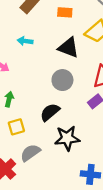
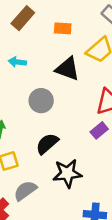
gray circle: (62, 80) -> (41, 101), moved

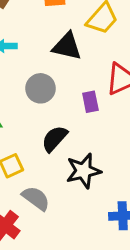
purple rectangle: (99, 130) -> (90, 102), moved, turned -54
gray semicircle: (25, 191) -> (36, 198), turned 80

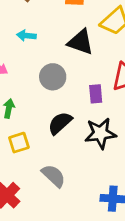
black star: (83, 171) -> (100, 133), moved
gray semicircle: (36, 198) -> (54, 176), moved

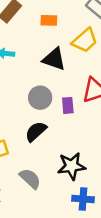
gray circle: (53, 77) -> (40, 98), moved
black star: (100, 133) -> (72, 166), moved

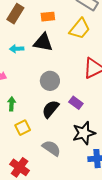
black triangle: (54, 59) -> (43, 42), moved
purple rectangle: (68, 105) -> (76, 103), moved, turned -40

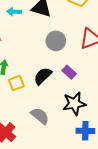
gray circle: (50, 81) -> (56, 41), moved
yellow square: (23, 128) -> (16, 83), moved

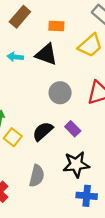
yellow square: (16, 83) -> (13, 137), turned -35
gray semicircle: (40, 116) -> (37, 176), turned 60

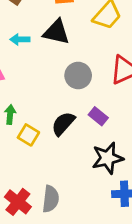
gray semicircle: (37, 176) -> (51, 199), moved

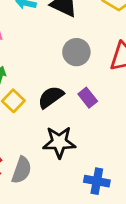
black star: (108, 158) -> (59, 142), moved

